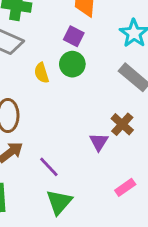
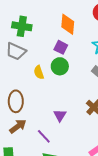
purple triangle: (99, 142) -> (60, 115), moved

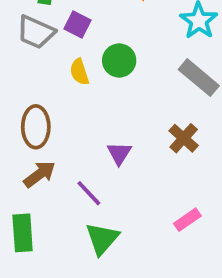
purple square: (61, 47) -> (77, 24), moved

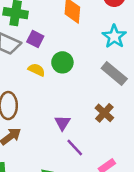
yellow semicircle: (79, 72) -> (37, 70), turned 133
purple line: (89, 193) -> (75, 147), moved

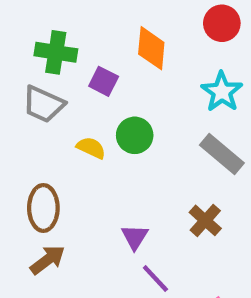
purple square: (35, 39) -> (104, 81), moved

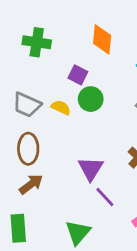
purple square: (104, 81) -> (78, 75), moved
gray trapezoid: (43, 104) -> (27, 105), moved
purple triangle: (135, 237) -> (91, 169), size x1.4

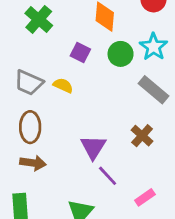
green cross: (37, 42) -> (39, 19), turned 32
green circle: (91, 99) -> (121, 54), moved
brown arrow: (31, 184) -> (33, 163), turned 45

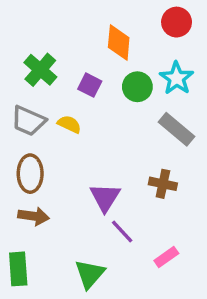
green cross: (39, 19) -> (40, 70), moved
brown cross: (142, 136) -> (163, 184), turned -30

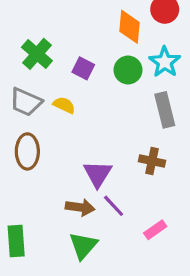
orange diamond: (119, 42) -> (130, 27), moved
gray rectangle: (177, 129) -> (165, 110), turned 36
brown arrow: (34, 216) -> (80, 207), moved

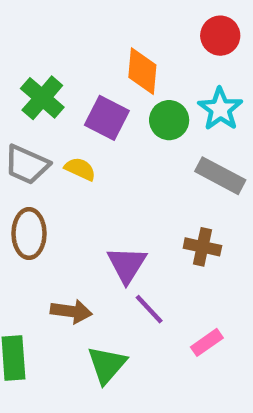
orange diamond: (130, 27) -> (142, 71), moved
purple square: (83, 68) -> (107, 118), size x1.4
gray rectangle: (165, 110) -> (220, 176), turned -48
brown arrow: (80, 207) -> (71, 311), moved

